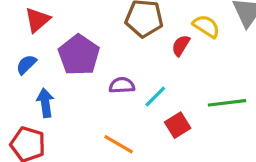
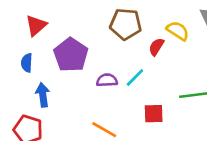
blue semicircle: (26, 65) -> (27, 63), turned -42
cyan line: (155, 96) -> (135, 78), moved
red square: (178, 125) -> (154, 114), turned 30

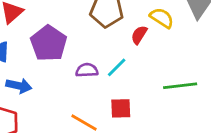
blue arrow: (43, 95) -> (19, 86), turned 110
red square: (154, 114) -> (121, 108), moved

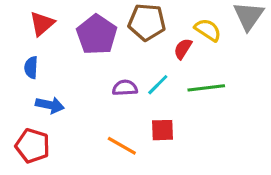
purple pentagon: (49, 43) -> (97, 35), moved
green line: (180, 86) -> (206, 88), moved

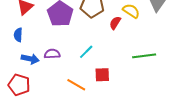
cyan line: (158, 85) -> (86, 52), moved
purple semicircle: (125, 88) -> (52, 54), moved
green line: (206, 88) -> (144, 56), moved

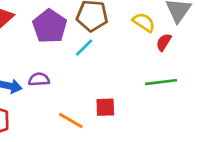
red semicircle: (115, 23) -> (164, 42), moved
cyan line: (86, 52) -> (84, 48), moved

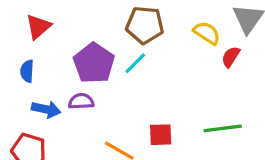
purple pentagon: (50, 26) -> (94, 63), moved
green line: (161, 82) -> (223, 128), moved

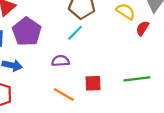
purple pentagon: (94, 63) -> (27, 32), moved
purple semicircle: (81, 101) -> (60, 61), moved

